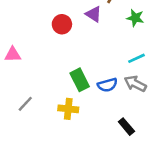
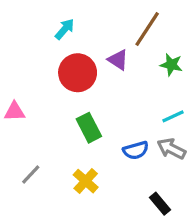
red circle: (62, 24) -> (78, 73), size x1.5
green rectangle: (80, 80) -> (89, 128), moved
yellow cross: (68, 109) -> (86, 181), turned 36

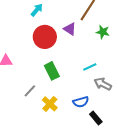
cyan line: (173, 116) -> (90, 67), moved
blue semicircle: (136, 150) -> (81, 102), moved
gray line: (31, 175) -> (30, 91), moved

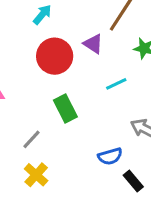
cyan line: (90, 67) -> (116, 84), moved
yellow cross: (50, 104) -> (36, 175), moved

